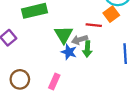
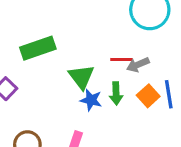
orange square: (111, 14) -> (148, 96), moved
gray arrow: (80, 40) -> (138, 65), moved

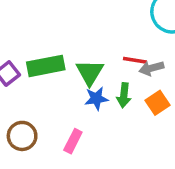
green rectangle: (38, 48) -> (46, 66), moved
blue star: (91, 100) -> (96, 98), turned -30

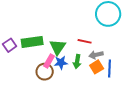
gray arrow: (151, 68) -> (96, 55), moved
brown circle: (22, 136) -> (45, 72), moved
pink rectangle: (73, 141) -> (49, 61), moved

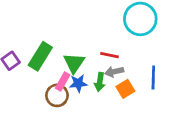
green rectangle: (32, 42) -> (40, 56), turned -50
gray arrow: (96, 55) -> (114, 72), moved
blue line: (109, 69) -> (153, 78), moved

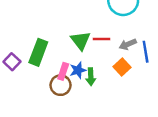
green triangle: (74, 63) -> (81, 40), moved
gray arrow: (114, 72) -> (128, 44), moved
green arrow: (100, 82) -> (91, 77), moved

